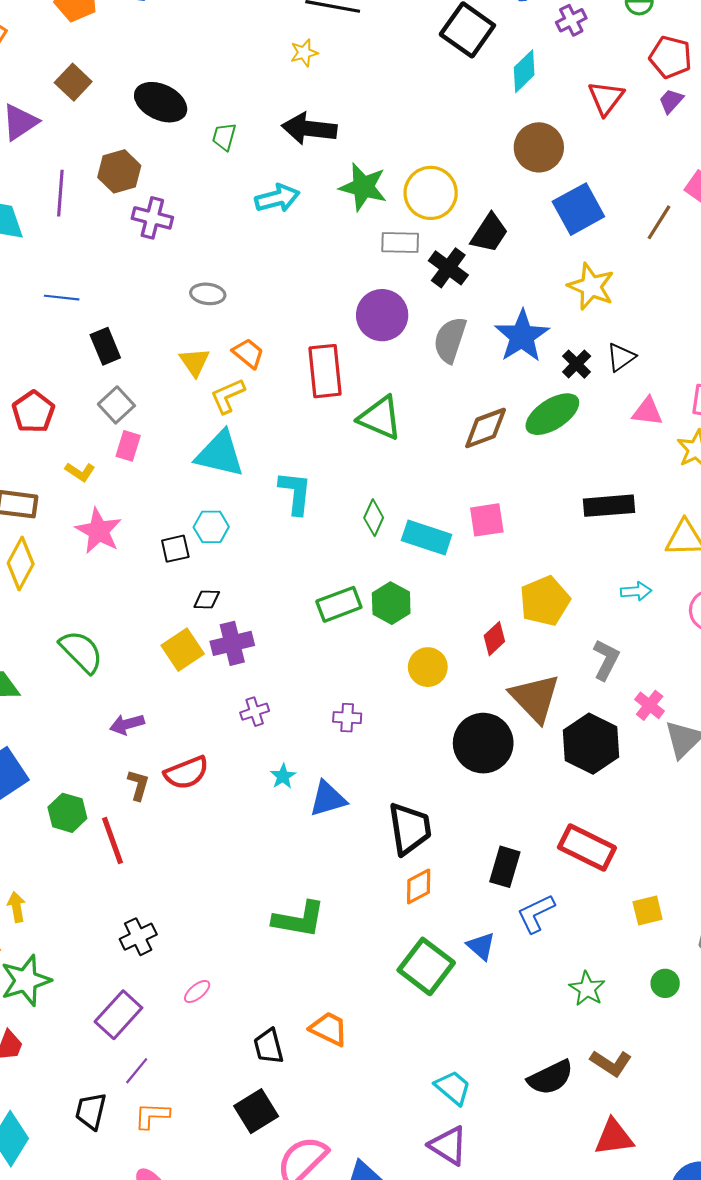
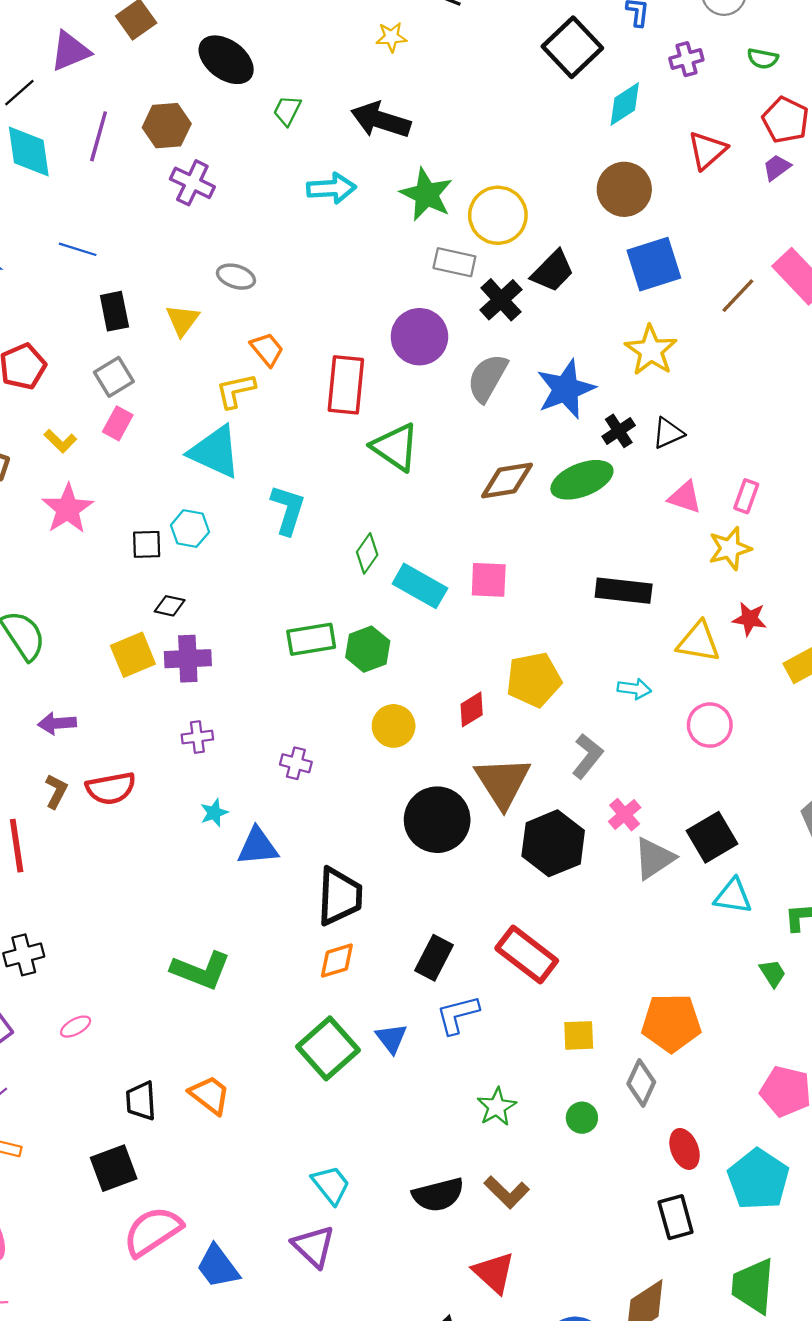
yellow triangle: (195, 362) -> (183, 320), moved
red triangle: (614, 1137) -> (494, 1273), turned 39

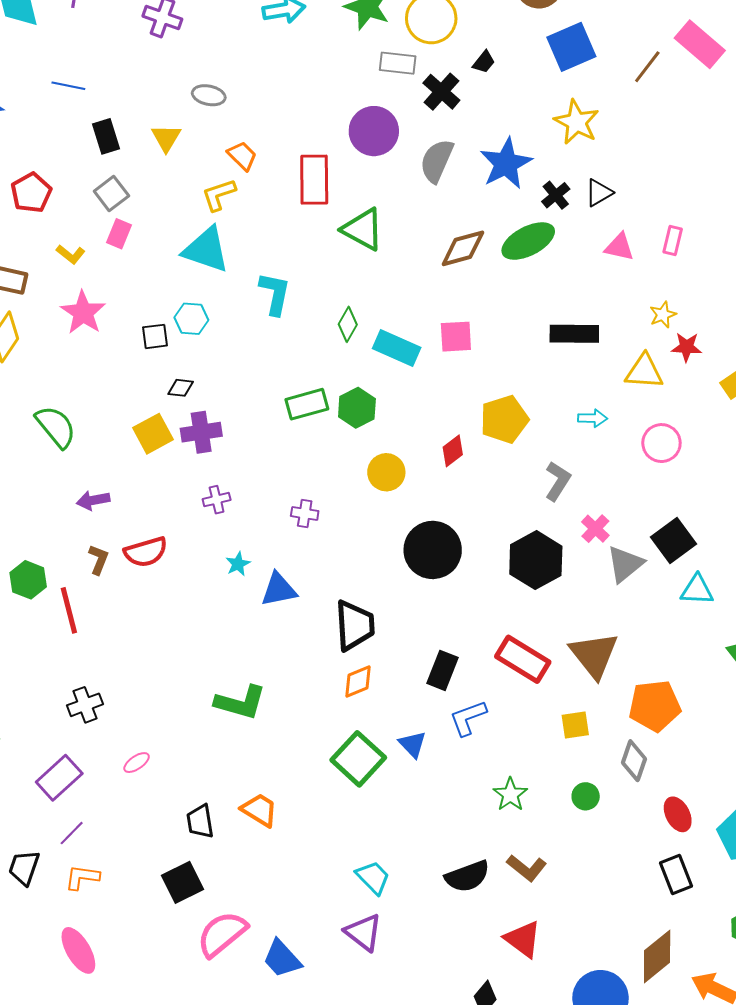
black trapezoid: (553, 271) -> (484, 62), size x0.6
yellow star: (730, 549) -> (663, 315), moved, size x0.7
brown triangle: (503, 782) -> (594, 655), moved

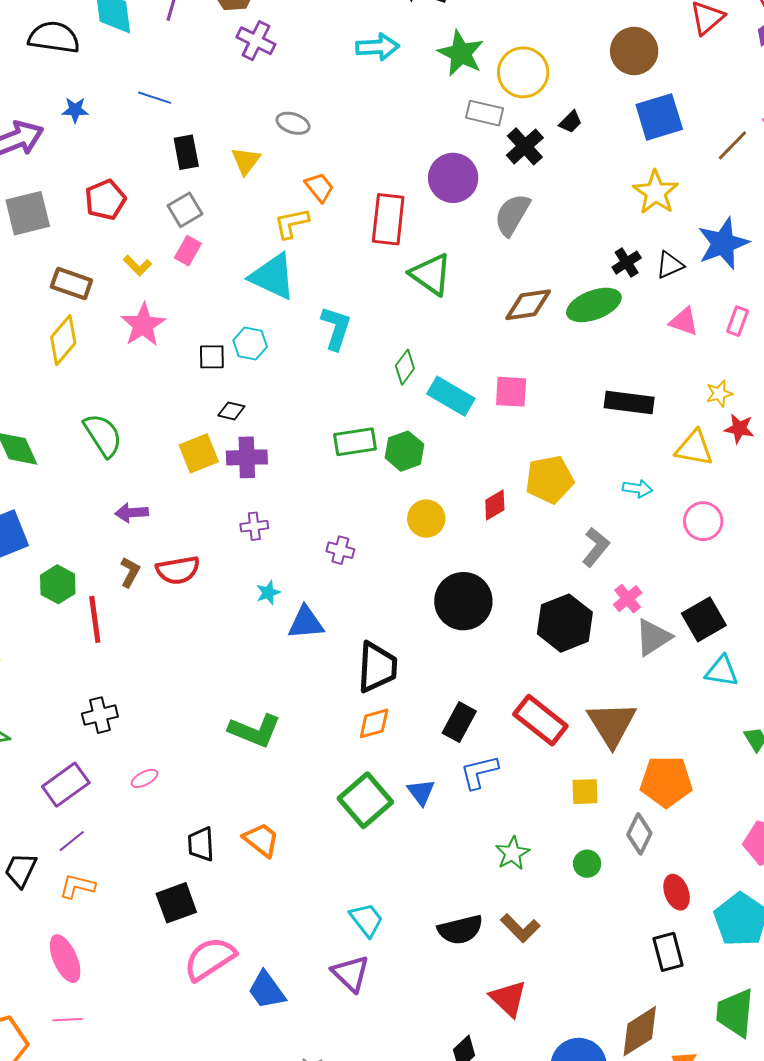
blue star: (506, 164) -> (723, 243), moved

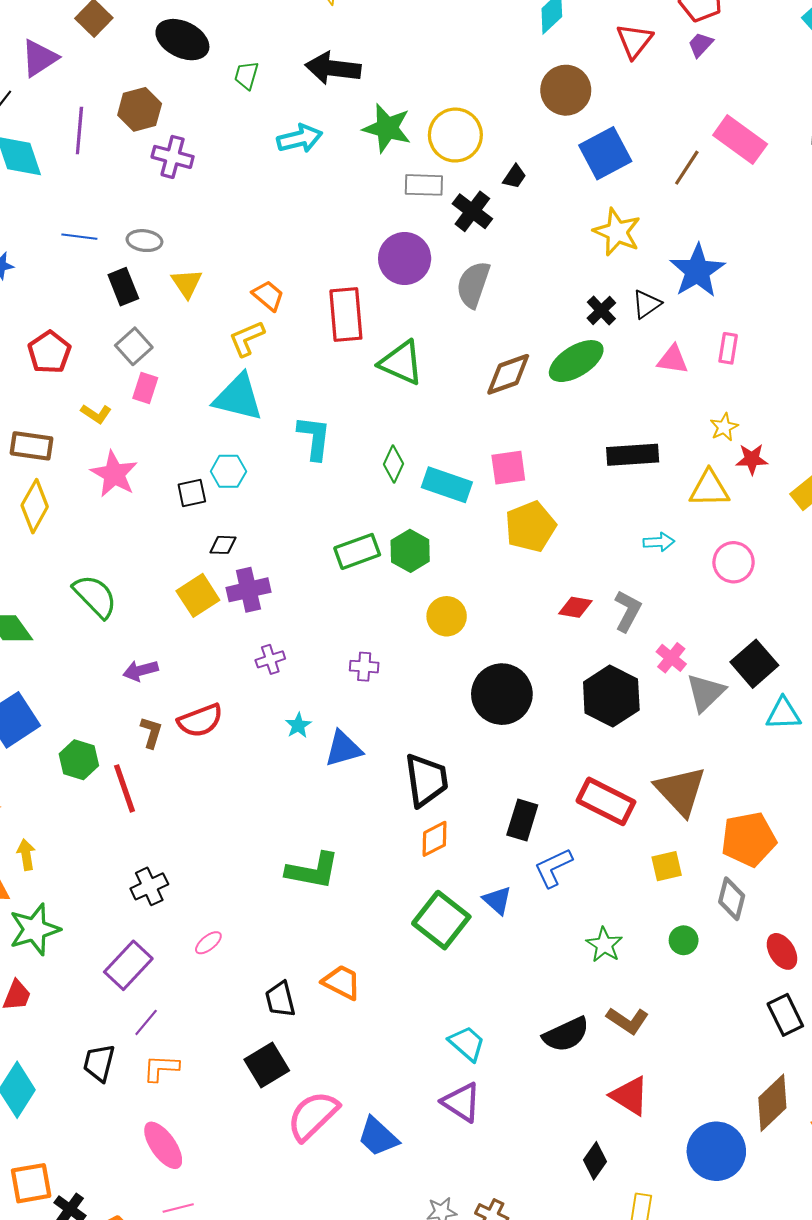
gray ellipse: (293, 123) -> (144, 241), moved
yellow pentagon: (550, 479) -> (530, 527), moved
red diamond: (495, 505) -> (575, 607), moved, turned 52

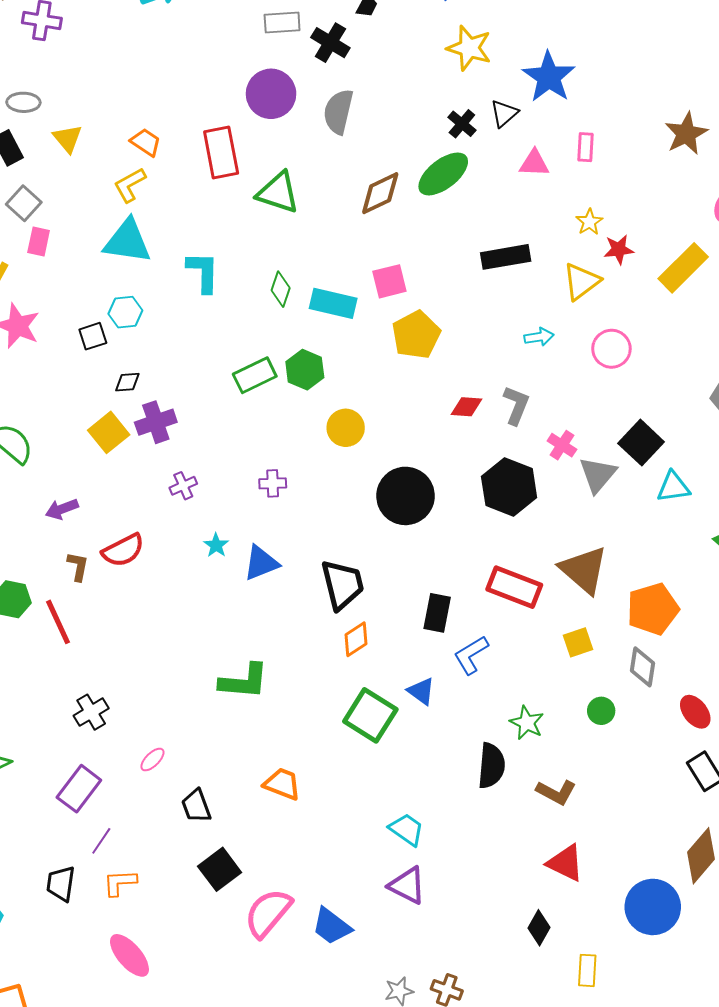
yellow triangle: (709, 489) -> (581, 282), turned -30
black trapezoid: (280, 999) -> (196, 806), moved
black semicircle: (566, 1034) -> (491, 766), moved, turned -54

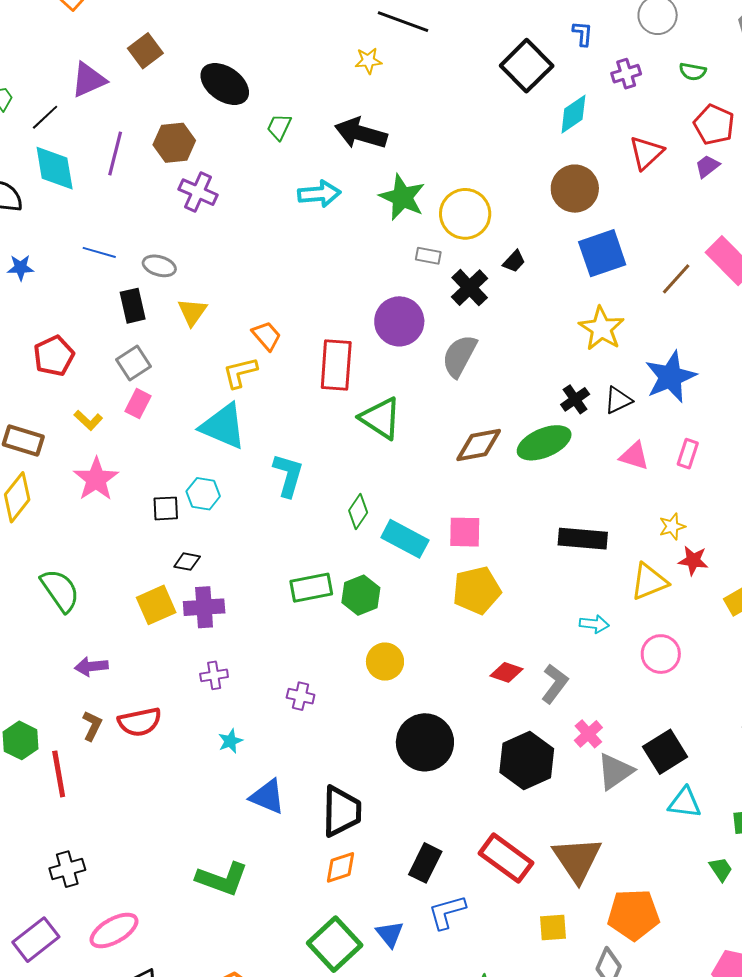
gray rectangle: (282, 22) -> (428, 256), size x0.7
blue triangle: (261, 563) -> (268, 797), moved, turned 30
pink ellipse: (152, 760) -> (114, 930), size x1.8

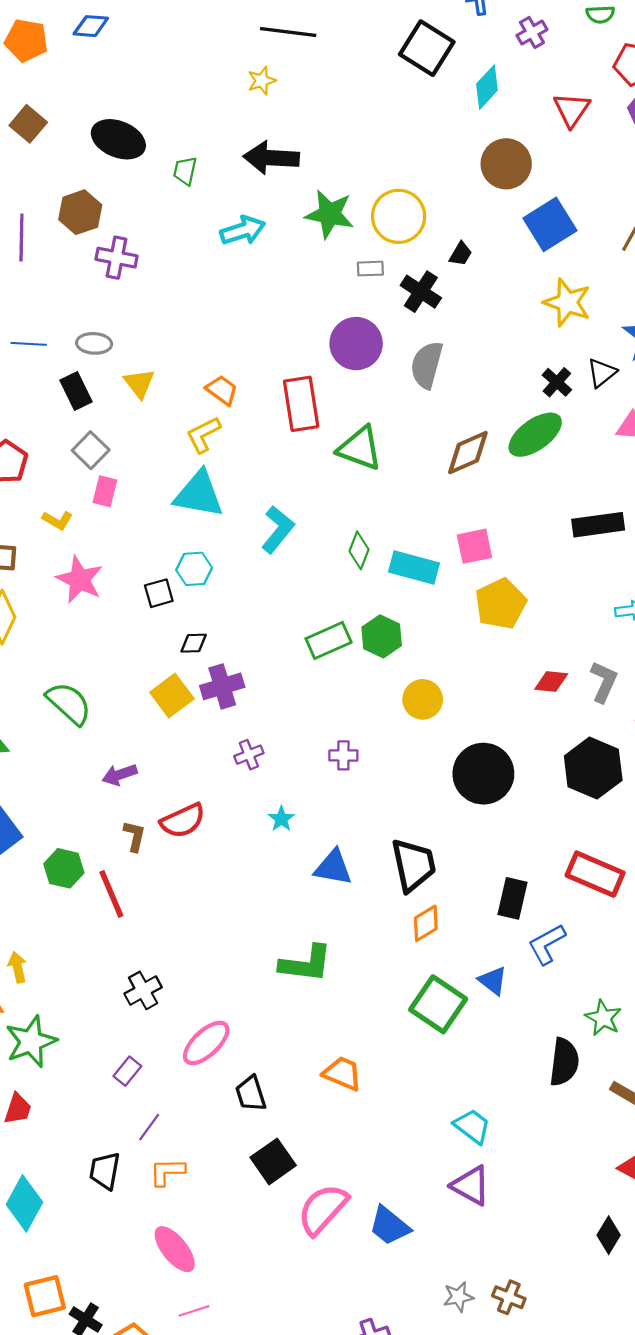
cyan L-shape: (288, 475) -> (278, 529), turned 36
purple rectangle: (36, 940) -> (127, 1071), size x0.6

